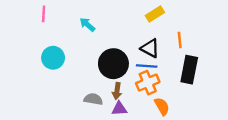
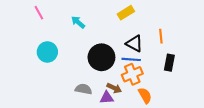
pink line: (44, 14) -> (39, 13), turned -32
yellow rectangle: (155, 14) -> (126, 13), moved
black rectangle: (189, 70) -> (169, 63), size x0.7
brown arrow: (117, 91) -> (114, 88), moved, turned -72

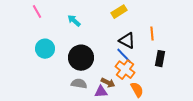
black circle: (101, 57) -> (81, 58), moved
blue line: (131, 59) -> (124, 56), turned 42
orange cross: (132, 74) -> (125, 70), turned -30

